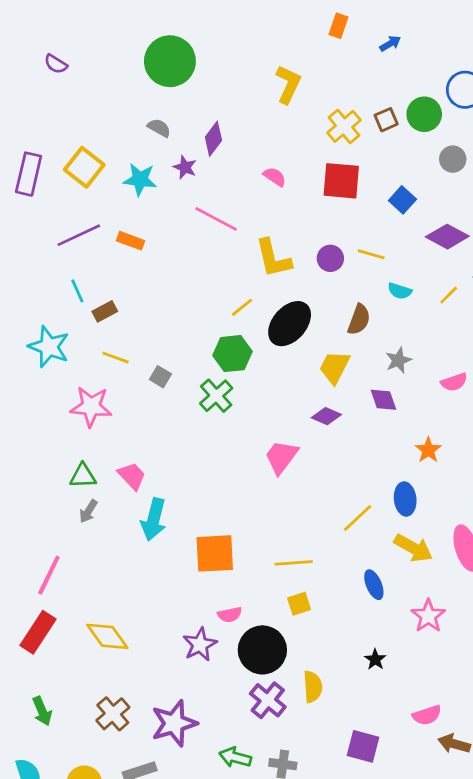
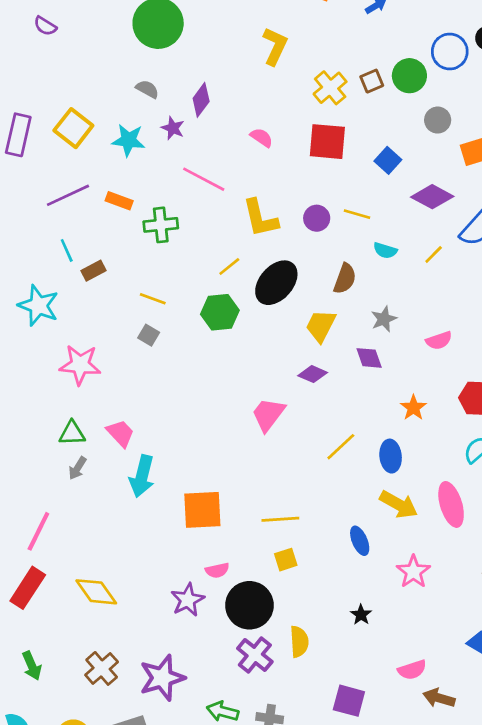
yellow line: (116, 358) -> (153, 299), moved
green cross: (216, 396) -> (161, 225), moved, turned 36
yellow line: (358, 518) -> (341, 447), moved

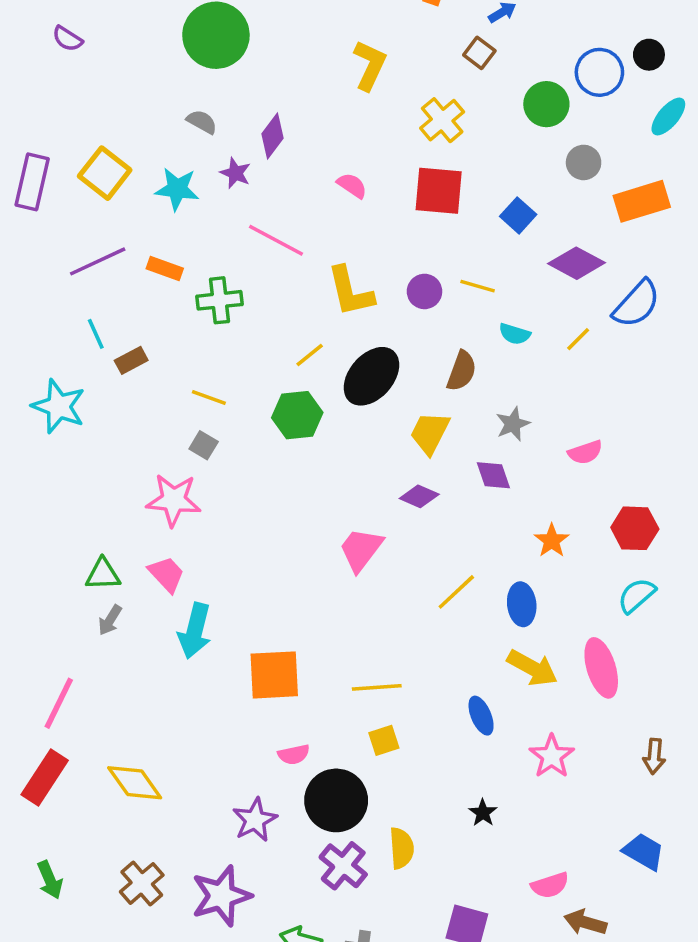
brown square: (372, 81) -> (479, 53), moved, turned -30
pink star: (80, 365) -> (174, 500), moved
purple star: (188, 600) -> (255, 820), moved

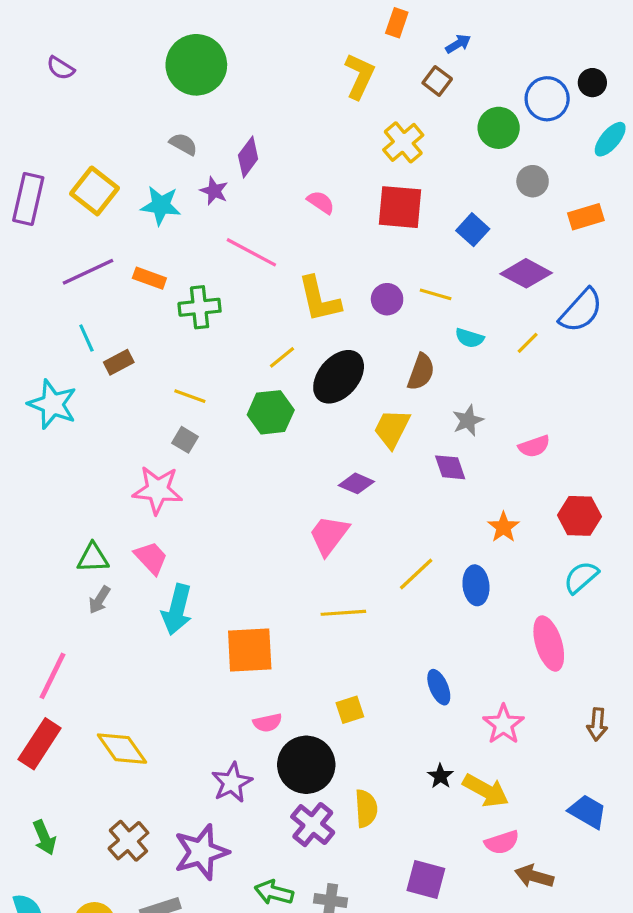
yellow L-shape: (370, 65) -> (360, 76), moved
orange rectangle: (642, 201) -> (586, 217), size x0.7
purple diamond: (419, 496) -> (356, 483), moved
yellow arrow: (532, 668) -> (486, 791), moved
yellow line: (377, 687) -> (343, 613), moved

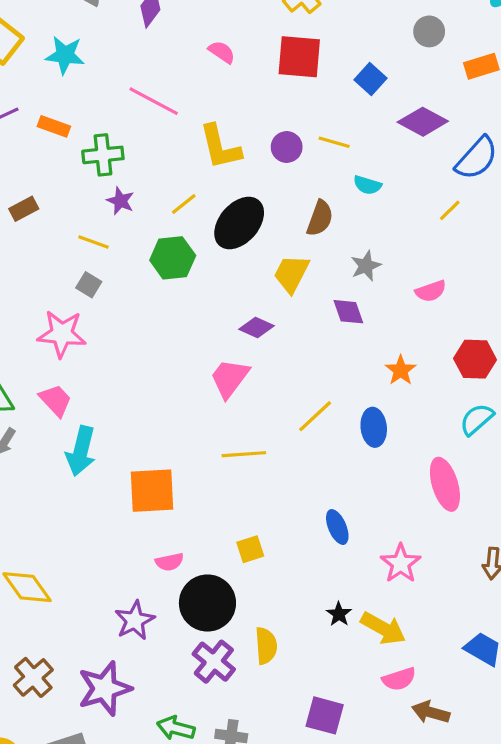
purple star: (214, 191) -> (120, 201), moved
yellow line: (528, 343) -> (450, 210), moved

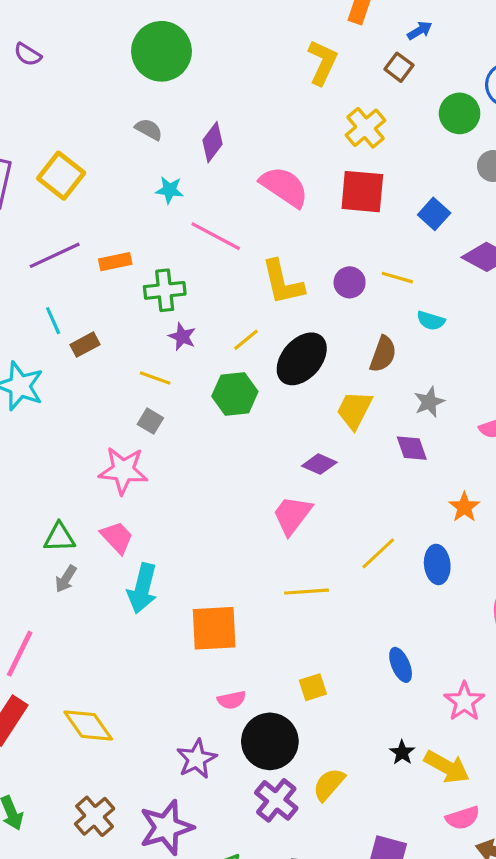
pink semicircle: (222, 52) -> (284, 187), size x1.8
cyan star: (65, 55) -> (169, 190), moved, size x0.7
orange rectangle: (54, 126) -> (115, 262), turned -32
yellow semicircle: (266, 646) -> (329, 784), turned -135

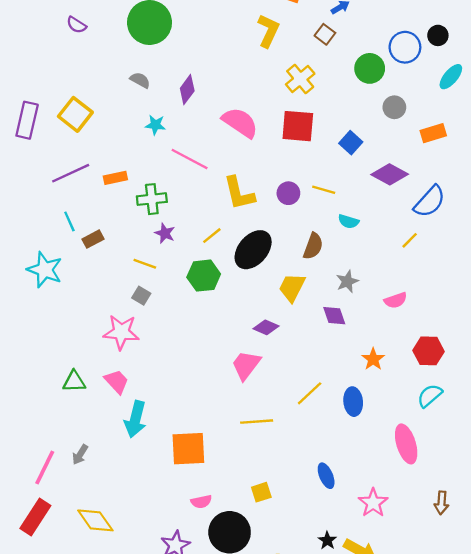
purple semicircle: (28, 54) -> (77, 25), moved
gray arrow: (66, 579) -> (80, 455), moved

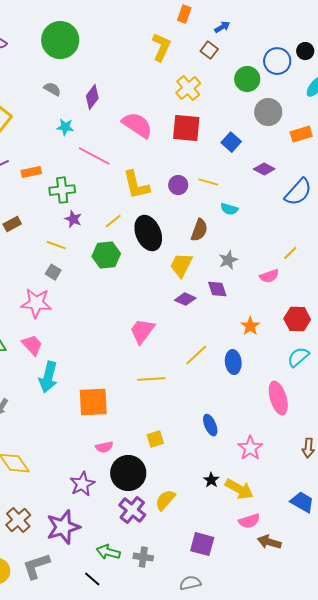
gray circle: (394, 107) -> (268, 112), size x1.4
purple diamond: (390, 174) -> (264, 169), size x0.7
yellow line: (410, 240) -> (290, 253), moved
black ellipse: (253, 250) -> (148, 233), turned -64
purple diamond: (266, 327) -> (185, 299), moved

